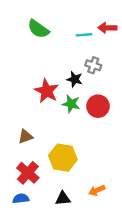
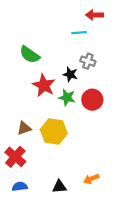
red arrow: (107, 28) -> (94, 15), moved
green semicircle: (38, 29) -> (30, 55), moved
yellow hexagon: (63, 158) -> (54, 132), moved
red cross: (28, 173) -> (15, 157), moved

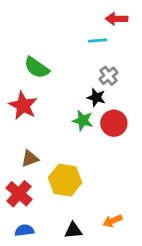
gray cross: (88, 61) -> (108, 76), turned 32
black star: (70, 74) -> (96, 97), moved
red star: (44, 85) -> (23, 106), moved
yellow hexagon: (54, 132) -> (65, 180), moved

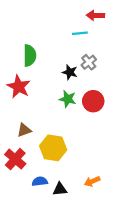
green semicircle: (37, 68) -> (30, 55), turned -125
black star: (96, 97) -> (70, 72), moved
blue semicircle: (24, 230) -> (40, 181), moved

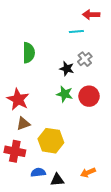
red star: (19, 87) -> (18, 99), moved
red cross: (15, 159) -> (15, 151), turned -30

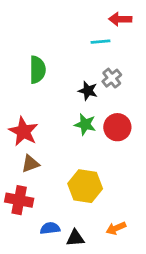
yellow hexagon: (51, 141) -> (85, 186), moved

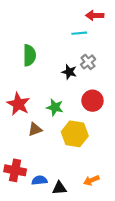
green star: (85, 124) -> (55, 107), moved
brown triangle: (30, 164) -> (35, 129), moved
yellow hexagon: (85, 186) -> (75, 134), moved
red cross: (19, 200) -> (15, 170), moved

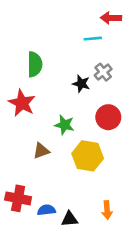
red star: (18, 104) -> (22, 103), moved
orange arrow: (91, 180) -> (107, 210), turned -72

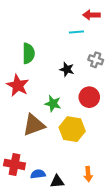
gray cross: (103, 72) -> (96, 60), moved, turned -32
brown triangle: (41, 151) -> (34, 125), size x1.6

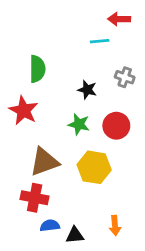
green star: (53, 104) -> (79, 124), moved
red cross: (15, 164) -> (35, 198), moved

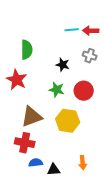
red arrow: (119, 19) -> (91, 31), moved

